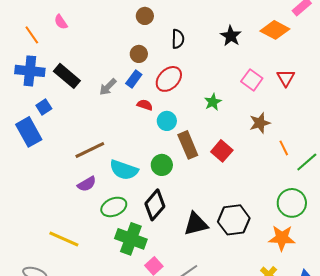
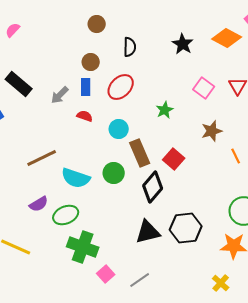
pink semicircle: (61, 22) -> (13, 30), turned 77
blue rectangle: (134, 79) -> (86, 87), turned -36
red semicircle: (145, 105) -> (85, 116), moved
purple semicircle: (87, 184) -> (39, 204), moved
black diamond: (155, 205) -> (153, 187), moved

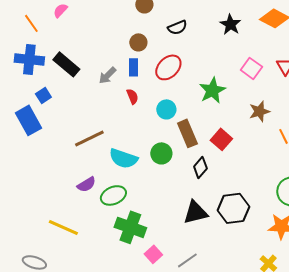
black semicircle: (130, 47) -> (177, 27), turned 66
green star: (165, 110) -> (212, 90), size x1.5
red semicircle: (85, 116) -> (132, 96), turned 49
black diamond: (153, 187) -> (200, 167), size x0.7

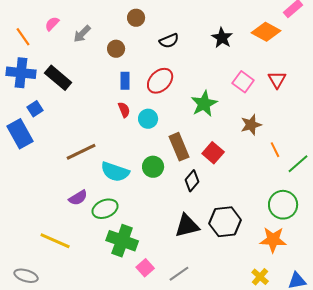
brown circle: (138, 42) -> (116, 49), moved
gray arrow: (107, 75) -> (82, 34), moved
cyan circle: (166, 109) -> (148, 119), moved

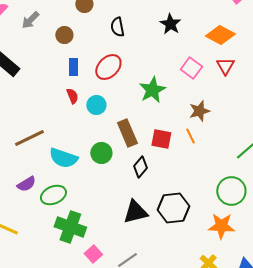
orange diamond: (266, 32) -> (220, 35), moved
black semicircle: (169, 41) -> (117, 27), turned 102
orange line: (275, 150) -> (190, 136), moved
red square: (213, 153) -> (161, 139), turned -30

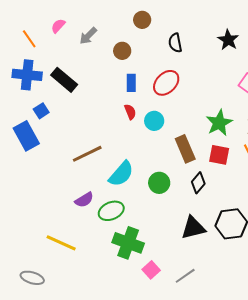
green star: (152, 90) -> (219, 123), moved
green circle: (101, 153) -> (159, 183), moved
cyan semicircle: (63, 158) -> (121, 174), turned -68

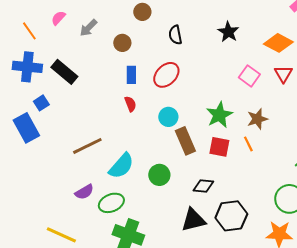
cyan circle: (154, 121) -> (168, 117), moved
black diamond: (198, 183) -> (203, 186), moved, turned 55

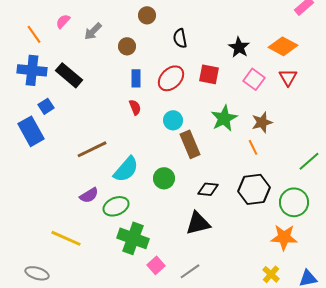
black star: (228, 32) -> (239, 47), moved
red square: (219, 147) -> (209, 74), moved
black hexagon: (231, 216) -> (254, 189), moved

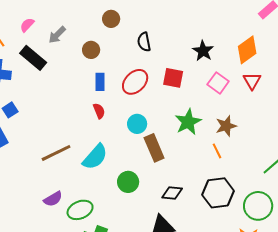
orange diamond: (283, 46) -> (247, 50), turned -64
black rectangle: (69, 75) -> (33, 58), moved
cyan semicircle: (126, 169) -> (95, 157), moved

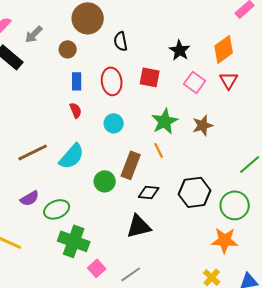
brown circle: (111, 19) -> (88, 18), size x1.8
red ellipse: (135, 82) -> (112, 81), turned -52
brown rectangle: (154, 148) -> (131, 165), moved, turned 44
orange line: (217, 151) -> (159, 150), moved

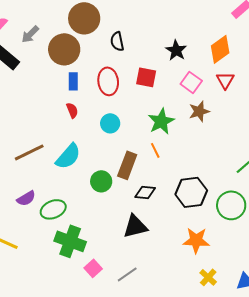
brown circle: (68, 49) -> (64, 49), size x1.8
brown star: (203, 125) -> (199, 111), moved
orange star: (225, 240) -> (196, 240), moved

